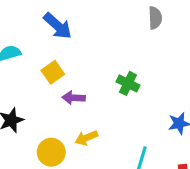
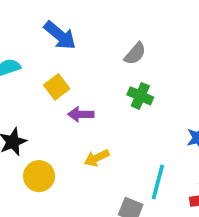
gray semicircle: (155, 18) -> (135, 54), moved, turned 45
yellow circle: (51, 152) -> (39, 176), moved

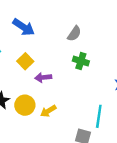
yellow arrow: (97, 158) -> (48, 111), moved
yellow circle: (39, 176) -> (25, 105), moved

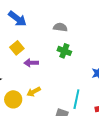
gray semicircle: (74, 34) -> (60, 27), turned -120
yellow circle: (25, 105) -> (13, 99), moved

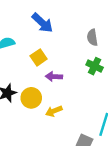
gray semicircle: (60, 27) -> (92, 37), turned -112
yellow circle: (13, 99) -> (31, 98), moved

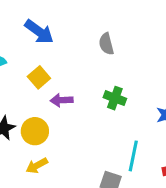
green cross: (95, 66) -> (115, 98), moved
yellow arrow: (54, 111) -> (37, 166), moved

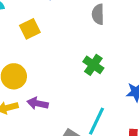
purple arrow: (62, 100) -> (38, 103), moved

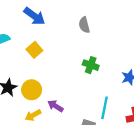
purple arrow: (38, 103) -> (55, 106), turned 35

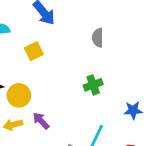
green cross: (91, 65) -> (93, 85), turned 35

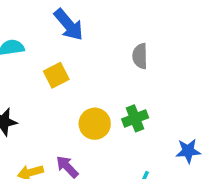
yellow circle: (19, 95) -> (95, 124), moved

